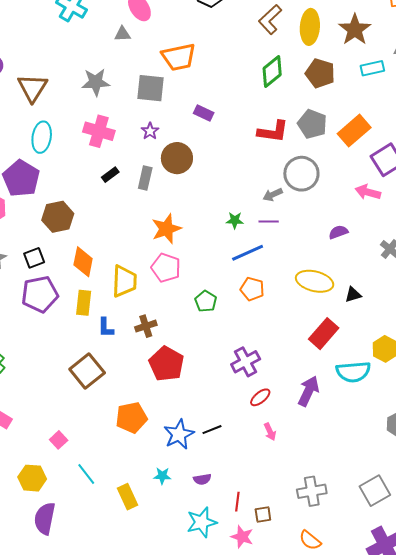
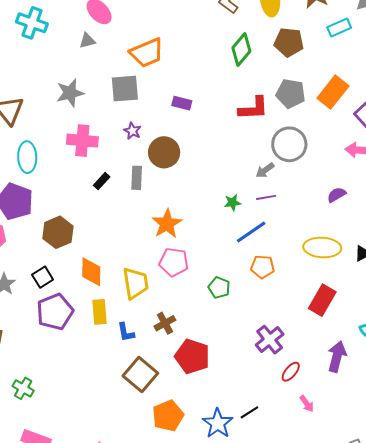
red rectangle: (324, 334) -> (322, 300), moved
brown square: (87, 371) -> (140, 374), moved

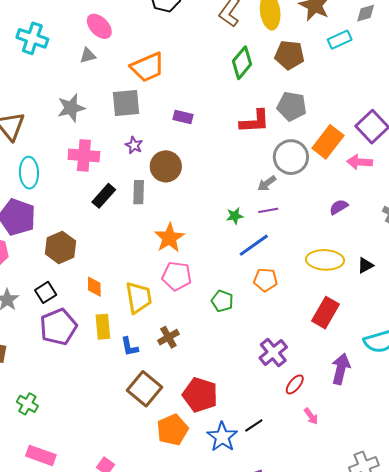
orange rectangle: (333, 92) -> (328, 142), moved
black rectangle: (102, 181) -> (104, 196), size x1.4
orange diamond: (91, 272) -> (94, 287), size x0.7
red pentagon: (192, 356) -> (200, 395), moved

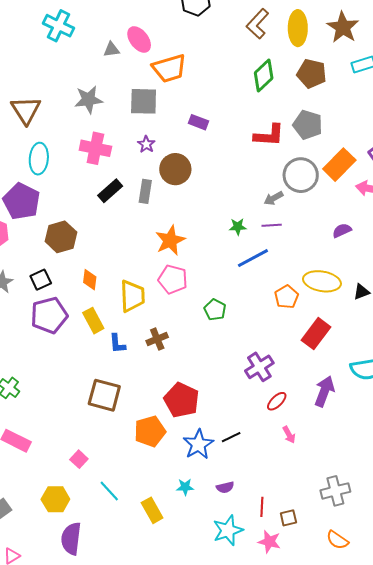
pink ellipse: (99, 26) -> (139, 39), moved
orange pentagon: (265, 280) -> (287, 297), moved, turned 30
yellow rectangle: (103, 327) -> (93, 321), turned -30
brown square: (144, 389) -> (104, 395), moved, turned -32

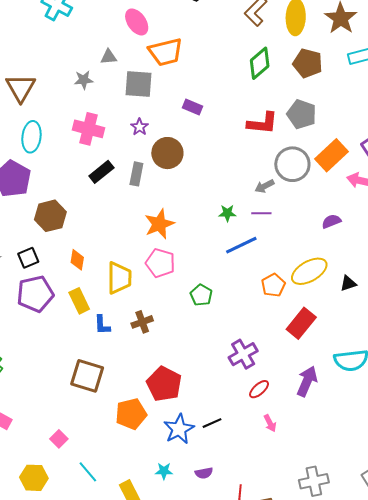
gray triangle: (111, 50) -> (109, 57), moved
gray star: (88, 100) -> (84, 80), size x0.7
yellow ellipse: (322, 281) -> (309, 271), turned -42

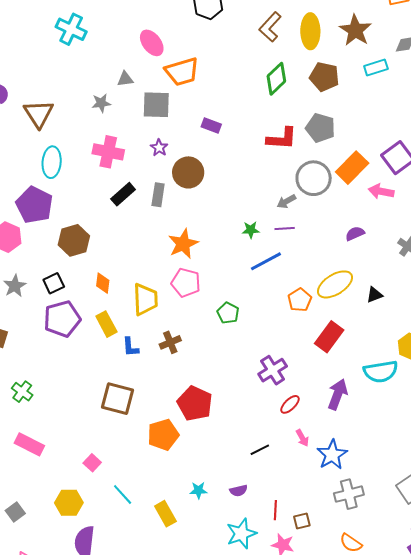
black line: (212, 423) -> (260, 450), moved
blue star: (179, 429) -> (332, 455), moved

